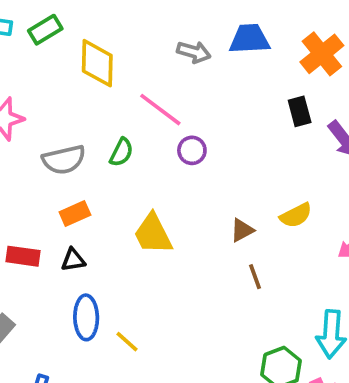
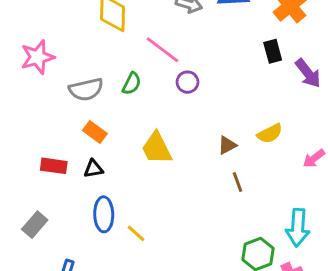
orange rectangle: (75, 213) -> (95, 132), turned 60

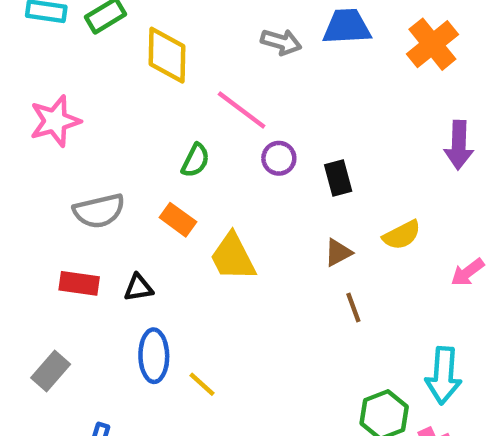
black rectangle: (273, 51) -> (338, 178), moved
purple arrow: (308, 73) -> (459, 145), turned 40
gray semicircle: (86, 89) -> (99, 211), moved
orange rectangle: (95, 132) -> (178, 220), moved

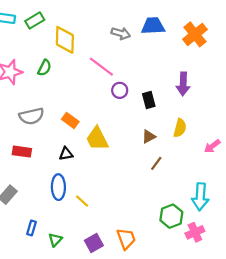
purple arrow: (459, 145) -> (183, 84), moved
green semicircle: (195, 160) -> (44, 68), moved
yellow semicircle: (402, 235) -> (180, 128), turned -48
black triangle: (138, 288) -> (66, 154), moved
brown line: (353, 307) -> (156, 163), turned 56

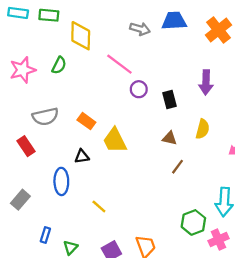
green rectangle: (35, 20) -> (49, 15), turned 36
brown triangle: (149, 137) -> (170, 138), turned 40
red rectangle: (22, 152) -> (26, 146), moved, turned 48
blue ellipse: (58, 187) -> (61, 181), moved

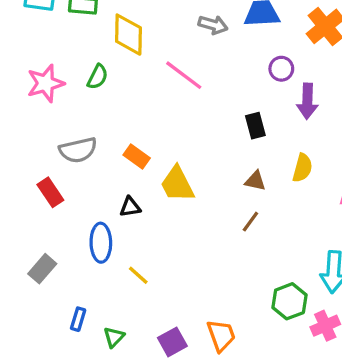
purple circle: (139, 89) -> (281, 69), moved
brown line: (177, 167) -> (250, 222), moved
yellow line: (99, 207) -> (138, 275), moved

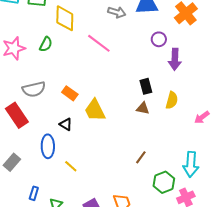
black rectangle: (255, 126) -> (146, 86), moved
red rectangle: (50, 192) -> (17, 115), size x1.4
black triangle: (130, 207) -> (66, 124), turned 40
brown line: (250, 222) -> (141, 157), moved

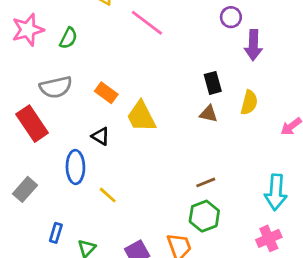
green semicircle: (46, 44) -> (68, 38), moved
brown line: (141, 157) -> (206, 182), turned 32
green hexagon: (164, 182) -> (204, 216), moved

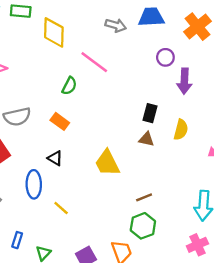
green semicircle: (68, 38) -> (69, 86), moved
black rectangle: (213, 83) -> (150, 113), turned 30
yellow trapezoid: (141, 117) -> (107, 163), moved

